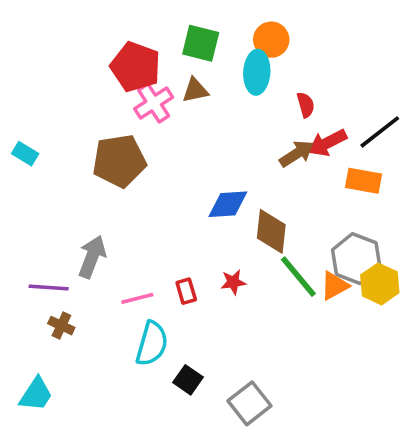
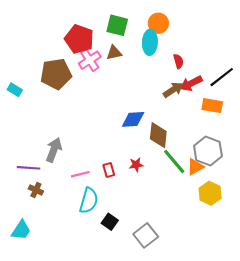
brown pentagon: (119, 161) -> (56, 74), moved
yellow hexagon: (380, 284) -> (210, 193), moved

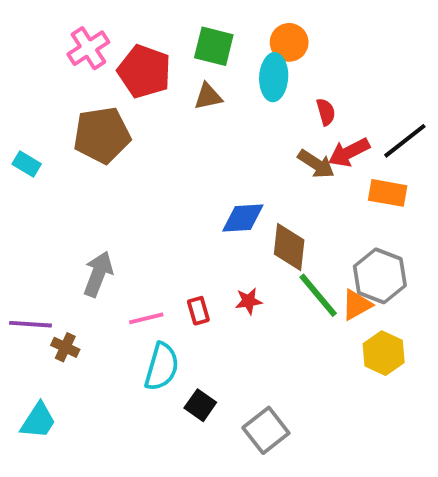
pink cross: (90, 60) -> (88, 48), moved
brown arrow: (173, 90) -> (316, 164), turned 66
purple line: (29, 168) -> (30, 324), moved

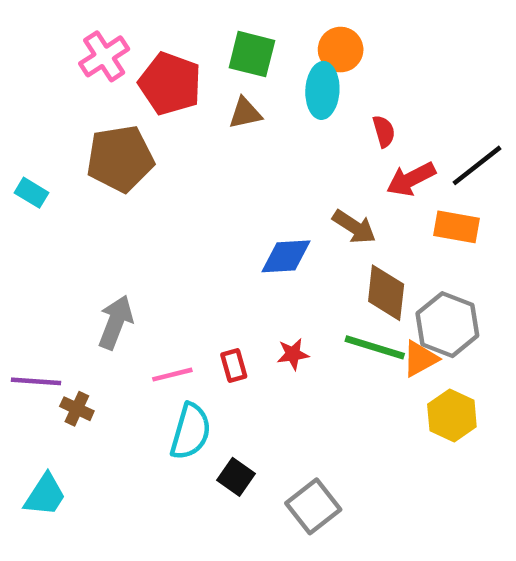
brown arrow: (316, 164) -> (354, 227), moved
brown diamond: (289, 247) -> (386, 293), moved
green line: (318, 295) -> (375, 347), turned -33

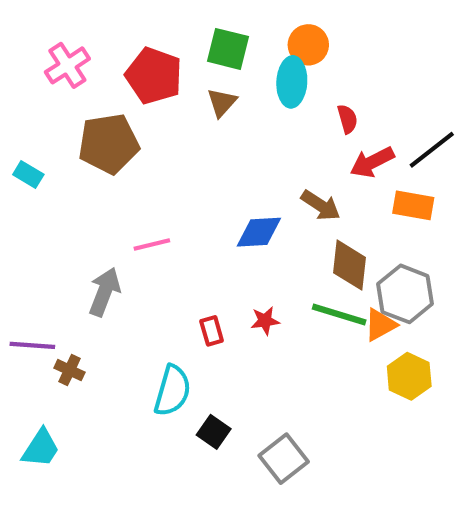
pink cross: (104, 56) -> (67, 65), moved
brown triangle: (245, 113) -> (222, 102), turned -36
pink line: (172, 375) -> (152, 245), moved

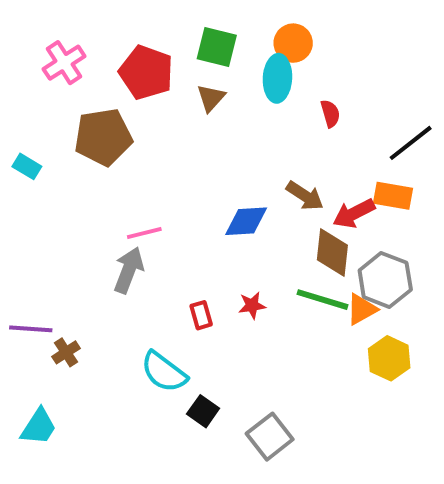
red arrow: (372, 162) -> (354, 213), moved
gray arrow: (104, 292) -> (129, 270), moved
brown cross: (69, 370) -> (66, 352), turned 32
cyan semicircle: (172, 391) -> (164, 372), turned 111

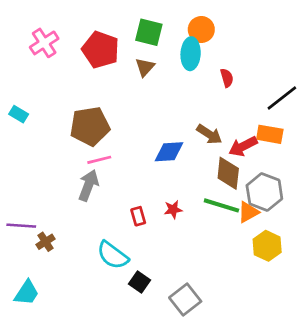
brown pentagon: (103, 137) -> (90, 126), moved

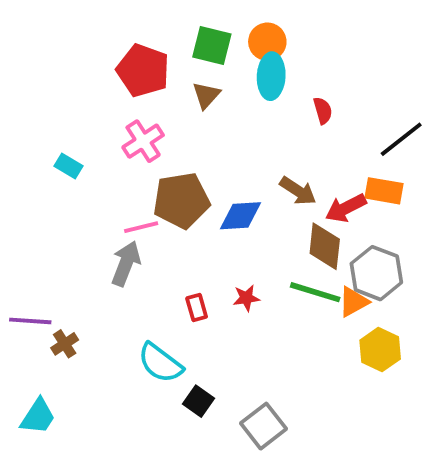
orange circle: (201, 30) -> (267, 42), moved
pink cross: (44, 43) -> (143, 141), moved
cyan rectangle: (19, 114) -> (68, 166), moved
brown pentagon: (90, 126) -> (181, 200), moved

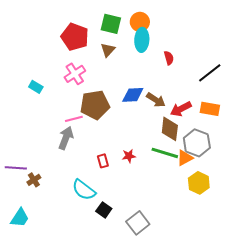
orange rectangle: (384, 191) -> (210, 109), moved
blue diamond: (241, 216) -> (133, 95), moved

